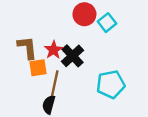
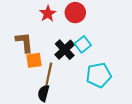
cyan square: (107, 23) -> (83, 44), moved
red star: (54, 50) -> (48, 14), moved

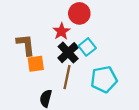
red star: (48, 14) -> (61, 31), moved
brown line: (49, 74) -> (67, 77), moved

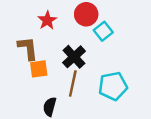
red star: (61, 31) -> (47, 20), moved
cyan square: (87, 47) -> (103, 31), moved

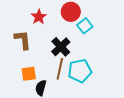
orange square: (39, 69) -> (29, 74), moved
cyan pentagon: (113, 86) -> (80, 71), moved

